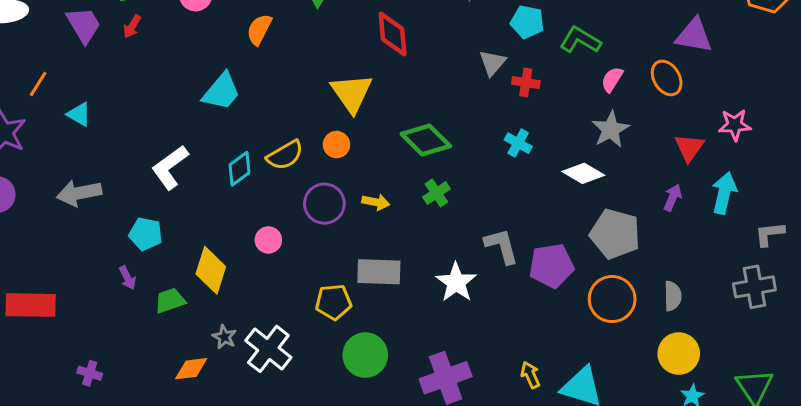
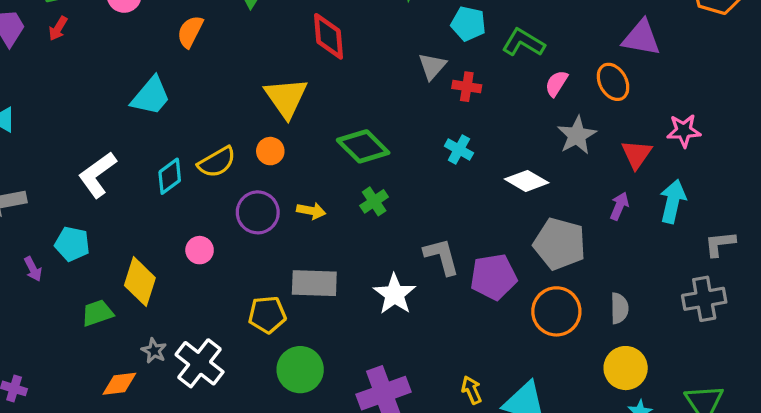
gray star: (611, 129) -> (577, 135), moved
purple arrow: (128, 278) -> (33, 269), moved

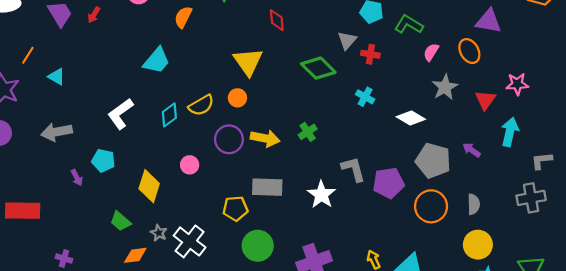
red diamond: (328, 36) -> (277, 20), size x0.7
green diamond: (363, 146) -> (318, 68), moved
purple arrow: (619, 206) -> (471, 150), moved, turned -78
yellow arrow: (311, 211) -> (265, 138), size x1.5
green trapezoid: (97, 313) -> (120, 221), moved, turned -120

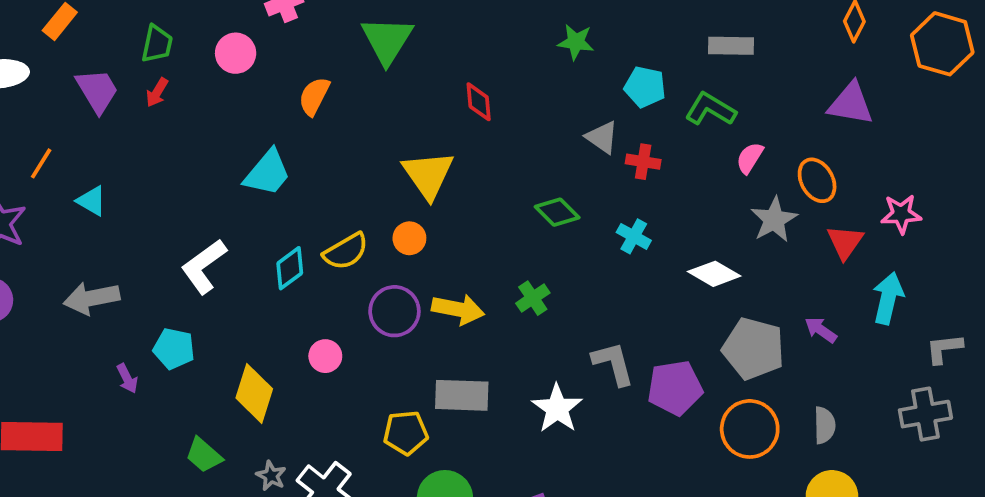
gray triangle: (347, 40) -> (602, 137), turned -36
orange ellipse: (469, 51) -> (817, 180), moved
green diamond: (318, 68) -> (557, 212), moved, size x0.7

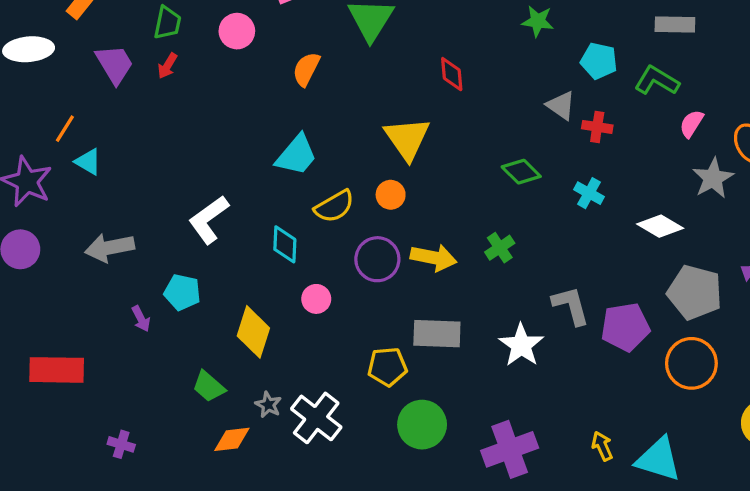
cyan trapezoid: (267, 173) -> (296, 155), moved
cyan triangle: (92, 201) -> (88, 162), moved
cyan diamond: (290, 268) -> (285, 244), moved, turned -51

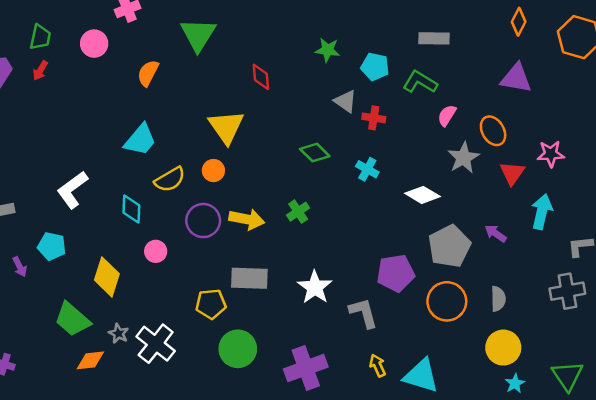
green star: (538, 21) -> (328, 50), moved
gray pentagon: (695, 292) -> (449, 246), turned 30
gray L-shape: (571, 306) -> (363, 313), moved
green trapezoid: (209, 387) -> (72, 319), size x1.4

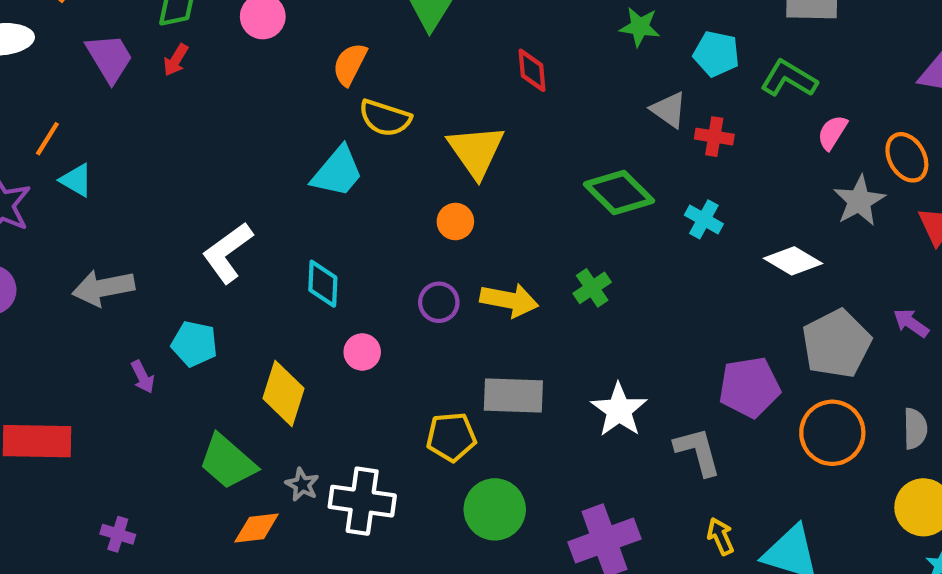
green diamond: (315, 153) -> (619, 193), size x1.4
yellow semicircle: (170, 180) -> (385, 118), moved, turned 48
purple circle: (203, 221) -> (439, 302), size x0.7
white cross: (156, 344) -> (362, 501), turned -30

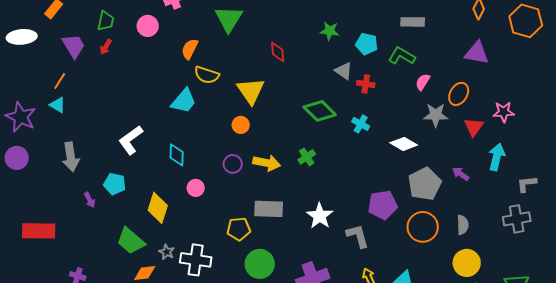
orange line: (47, 139) -> (60, 81), moved
orange ellipse: (907, 157) -> (459, 94), turned 60
gray star: (859, 201) -> (436, 115), turned 30
gray arrow: (103, 288) -> (71, 157), turned -88

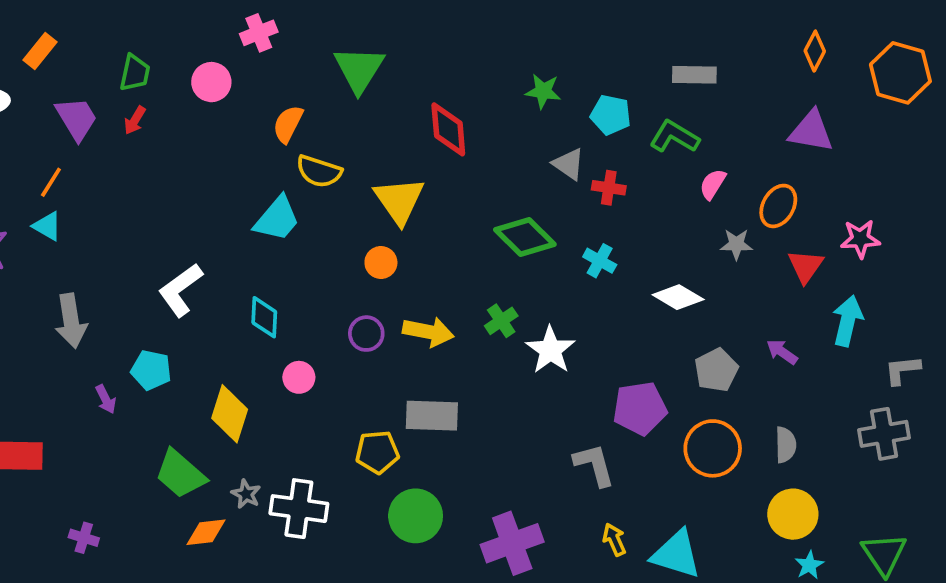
red diamond: (278, 52) -> (448, 129), size x1.4
gray star: (436, 115) -> (736, 244), size x0.7
gray pentagon: (425, 184) -> (716, 370), size x0.7
white star: (320, 216) -> (550, 350), moved

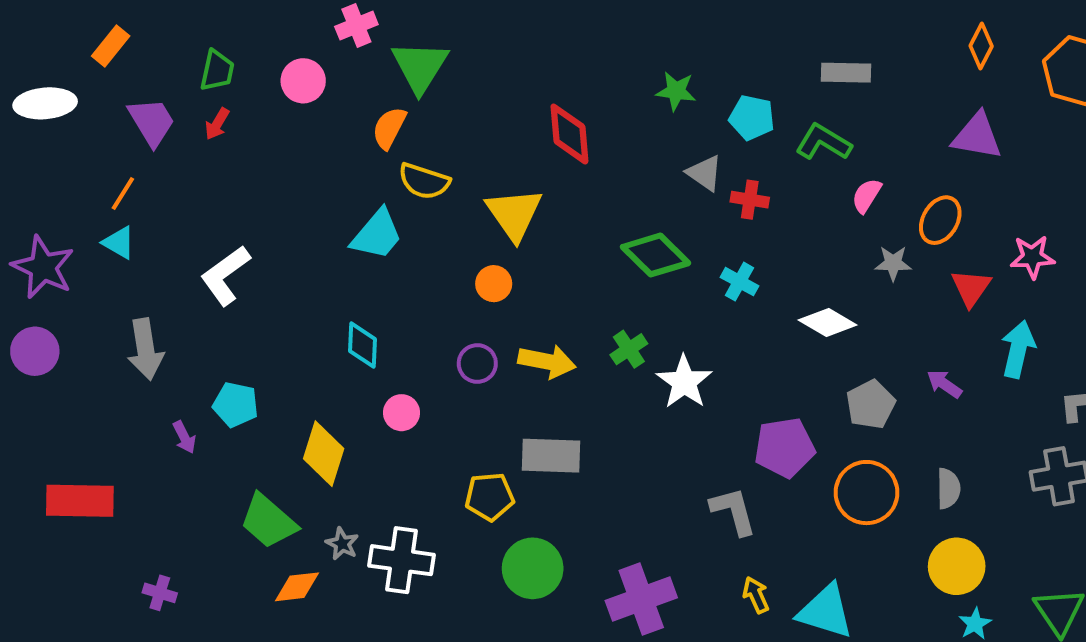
green triangle: (359, 69) -> (420, 66), moved
white L-shape: (180, 290) -> (225, 275), moved

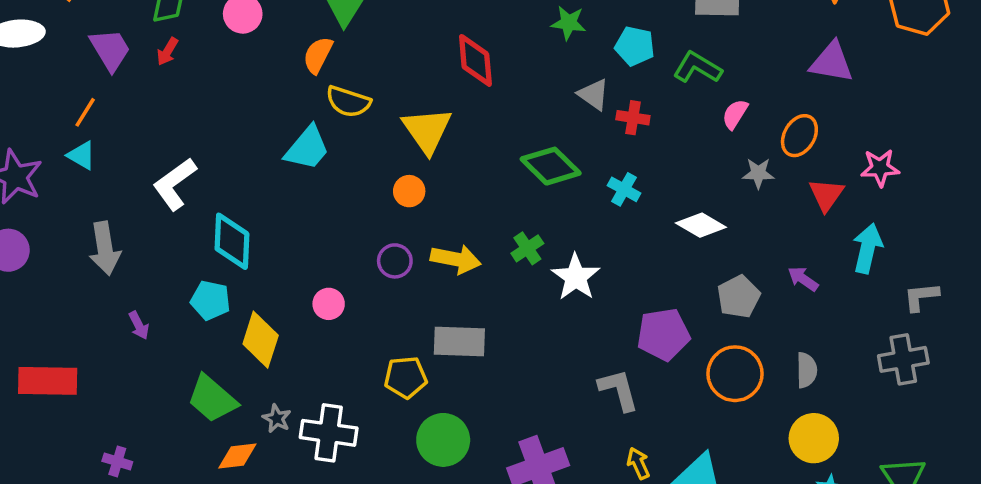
cyan diamond: (363, 345) -> (232, 241), moved, size x1.4
cyan pentagon: (236, 404) -> (210, 300), moved

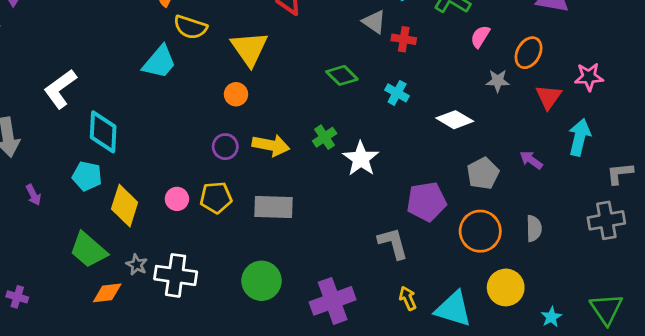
green diamond: (551, 166) -> (342, 75), size x0.7
pink circle: (329, 304) -> (177, 199), moved
yellow pentagon: (406, 377) -> (216, 198), moved
yellow circle: (814, 438) -> (506, 287), moved

